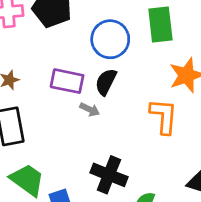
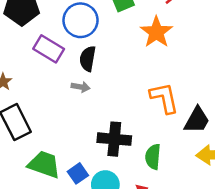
purple rectangle: (67, 81) -> (49, 49), moved, turned 36
orange L-shape: (164, 116) -> (164, 98), moved

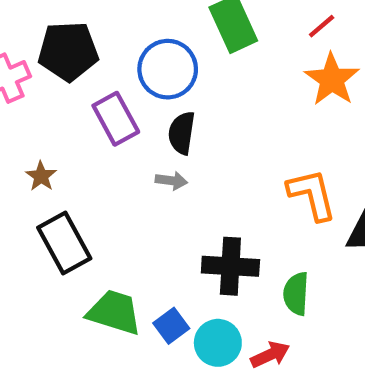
orange star: (156, 32) -> (332, 79), moved
purple rectangle: (49, 49) -> (116, 119), turned 32

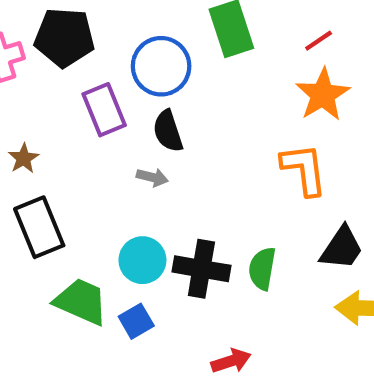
black semicircle: (182, 133) -> (168, 131), turned -33
orange L-shape: (312, 195) -> (304, 169), moved
green semicircle: (296, 294) -> (262, 269), moved
cyan circle: (218, 343) -> (142, 260), moved

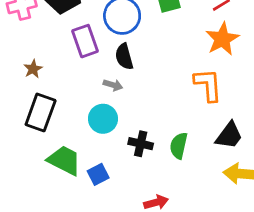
black rectangle: (39, 227) -> (41, 112), turned 39
cyan circle: (142, 260) -> (103, 119), moved
black cross: (201, 269) -> (141, 144), size x0.7

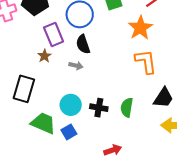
orange star: (222, 39) -> (140, 28), moved
brown star: (33, 69) -> (44, 56), moved
cyan circle: (103, 119) -> (71, 105), moved

